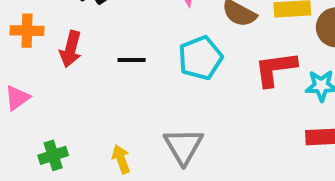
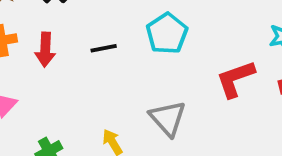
red L-shape: (275, 69) -> (235, 79), moved

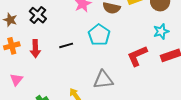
gray triangle: (168, 118) -> (103, 80), turned -50

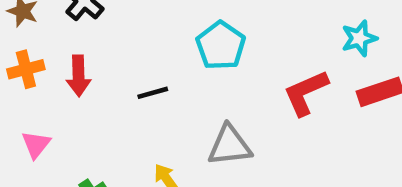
black line: (66, 45) -> (153, 93), moved

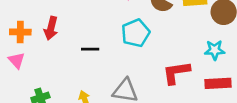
orange cross: (26, 69) -> (20, 32), moved
pink triangle: (36, 144) -> (17, 60), turned -36

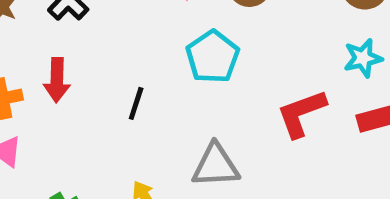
black line: (90, 49) -> (136, 103), turned -60

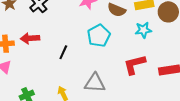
cyan star: (363, 58) -> (143, 30), moved
red arrow: (57, 80) -> (30, 38), turned 78

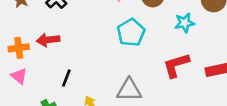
black line: (63, 52) -> (66, 78), moved

